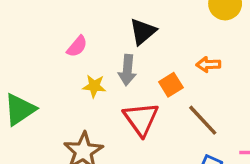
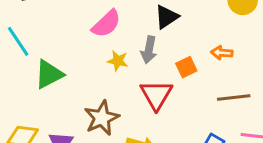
pink semicircle: (77, 46) -> (106, 24), size x1.5
brown line: (203, 120) -> (234, 97), moved, turned -60

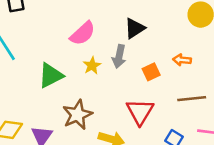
yellow star: (118, 61) -> (92, 66), turned 30
green triangle: (49, 74) -> (51, 75), moved
red triangle: (156, 95) -> (140, 112), moved

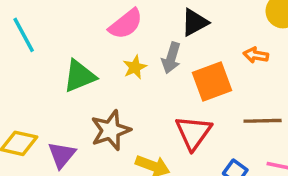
orange arrow: (182, 60) -> (256, 55), moved
orange square: (151, 72) -> (212, 81), size x1.6

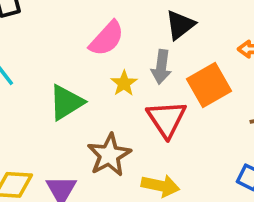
red triangle: (193, 133) -> (166, 119), moved

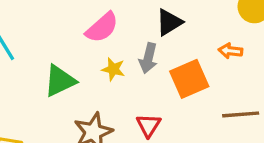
yellow star: (124, 83) -> (113, 69), turned -30
red triangle: (166, 119) -> (149, 125), moved, size x0.7

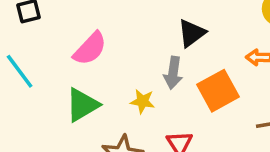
pink semicircle: (102, 28) -> (90, 49), moved
yellow star: (113, 69) -> (143, 101), moved

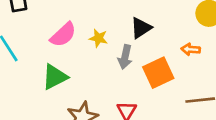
yellow star: (143, 101) -> (98, 38), moved

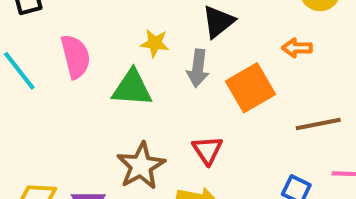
pink semicircle: (63, 35) -> (75, 57), moved, turned -56
green triangle: (55, 77) -> (132, 88), moved, turned 36

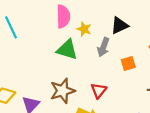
pink semicircle: (75, 57) -> (63, 16), moved
orange square: (251, 88) -> (128, 63), size x0.6

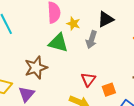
orange square: (128, 63) -> (109, 90), moved
brown star: (62, 91) -> (36, 68), moved

